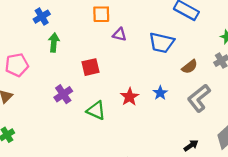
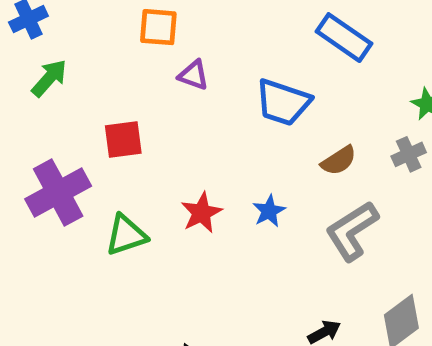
green arrow: (54, 43) -> (49, 78), turned 30
purple cross: (63, 94) -> (58, 193), size x1.5
green triangle: (96, 110) -> (126, 235), turned -48

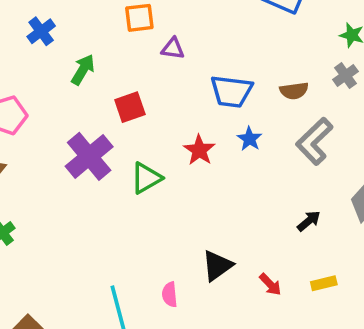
green arrow: (49, 78) -> (83, 70), moved
blue trapezoid: (283, 102) -> (231, 91), moved
brown semicircle: (339, 161) -> (294, 91), turned 36

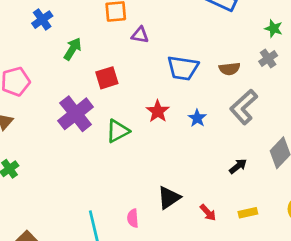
blue star: (250, 139) -> (197, 118), moved

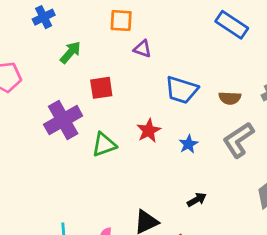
black arrow: (238, 166) -> (197, 200), moved

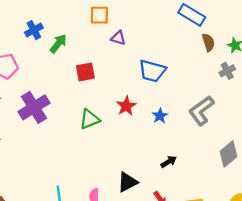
blue cross: (44, 17) -> (34, 30), moved
brown semicircle: (230, 98) -> (208, 42), moved, turned -108
purple cross: (63, 120) -> (34, 107), moved

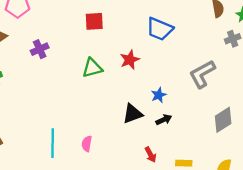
purple cross: (34, 107) -> (40, 49), size x0.6
blue star: (160, 116) -> (159, 95), moved
black triangle: (127, 182) -> (133, 114), moved

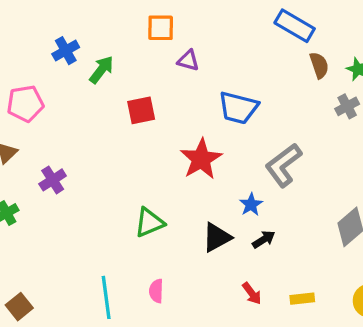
purple cross: (40, 49) -> (53, 180), moved
red star: (130, 60) -> (201, 159), size x1.4
green triangle: (92, 68) -> (149, 222), moved
gray L-shape: (202, 74) -> (283, 165), moved

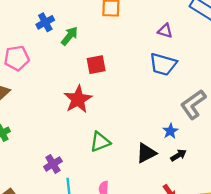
purple triangle: (188, 61) -> (165, 31), moved
red star: (201, 159) -> (78, 99), moved
purple cross: (53, 180) -> (53, 164), moved

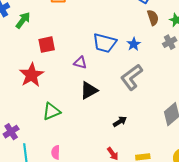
purple triangle: (165, 31) -> (80, 63), moved
blue star: (170, 131) -> (134, 44), moved
black triangle: (146, 153) -> (89, 90), moved

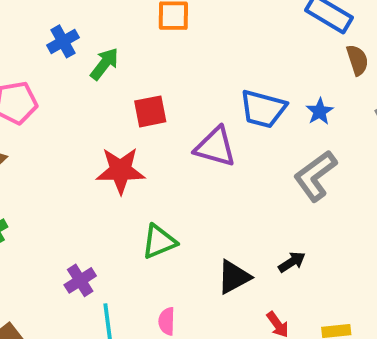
purple triangle: (80, 63) -> (215, 147), size x1.6
red star: (31, 75) -> (120, 170), turned 30
black triangle: (89, 90) -> (234, 277), moved

